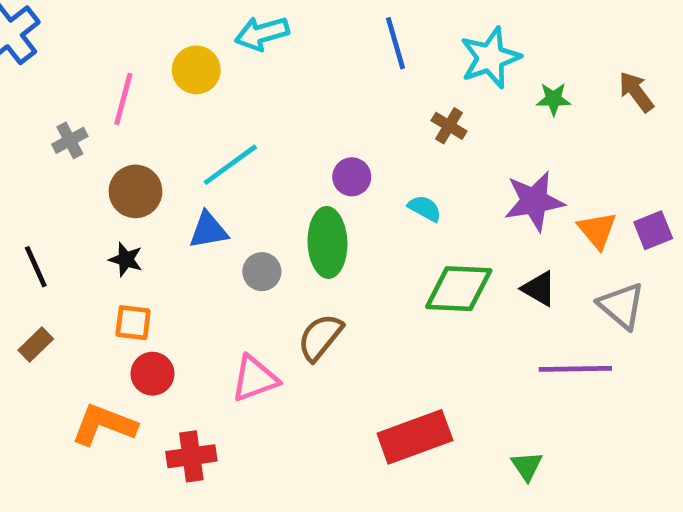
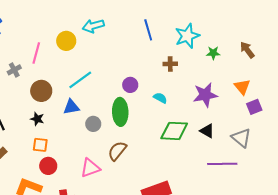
brown cross: (449, 126) -> (170, 64), turned -32
orange triangle: (597, 230) -> (242, 87), moved

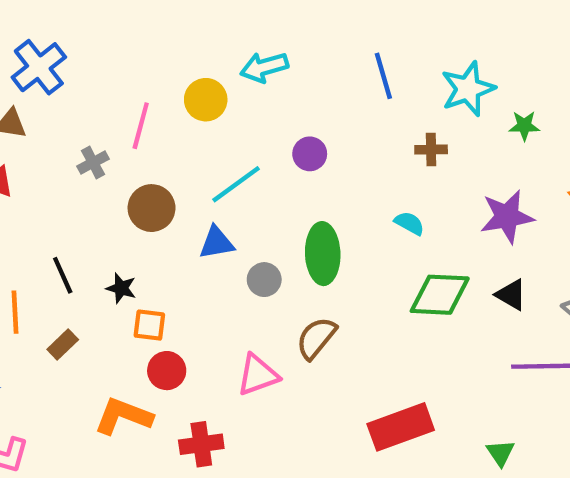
purple circle: (130, 85) -> (310, 154), moved
black star: (37, 119) -> (121, 288), moved

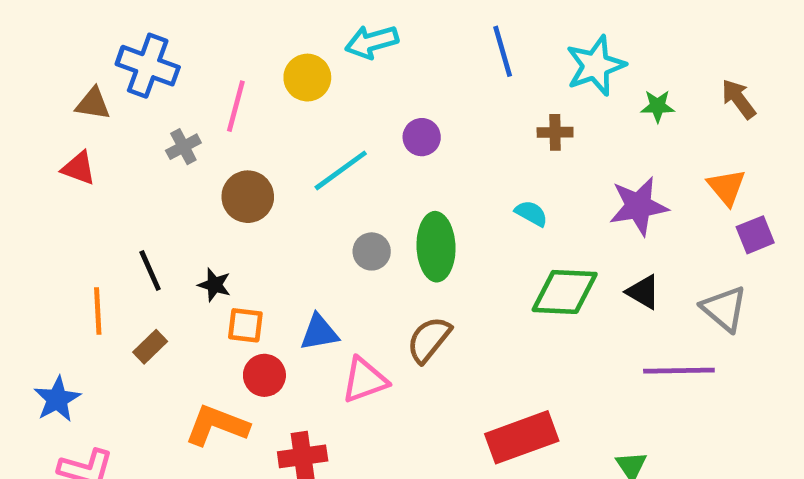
blue cross: (39, 67) -> (148, 66), moved, turned -32
blue triangle: (217, 243) -> (319, 332), moved
gray circle: (264, 280) -> (372, 251), moved

